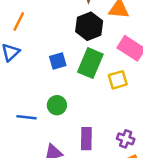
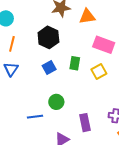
black hexagon: (89, 26) -> (48, 37), moved
green rectangle: (90, 63) -> (75, 63), size x0.6

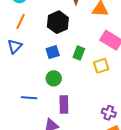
green circle: (56, 102) -> (54, 78), moved
purple rectangle: (85, 123) -> (64, 104), moved

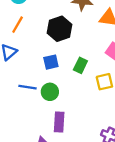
blue line: (29, 98) -> (28, 87), moved

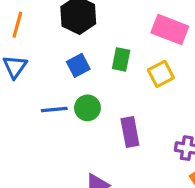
purple rectangle: (59, 122) -> (130, 132), moved

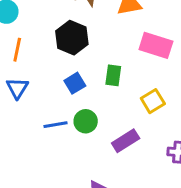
yellow square: (161, 74) -> (153, 101), moved
purple rectangle: (130, 132) -> (126, 141), turned 72

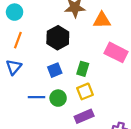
yellow square: (153, 101) -> (85, 91), moved

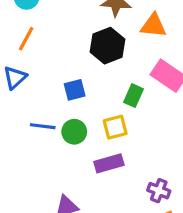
black hexagon: (58, 38) -> (108, 46), moved
green rectangle: (83, 69) -> (134, 96), moved

